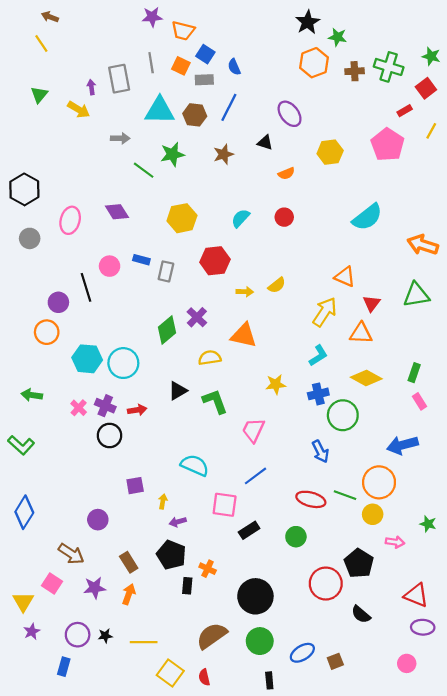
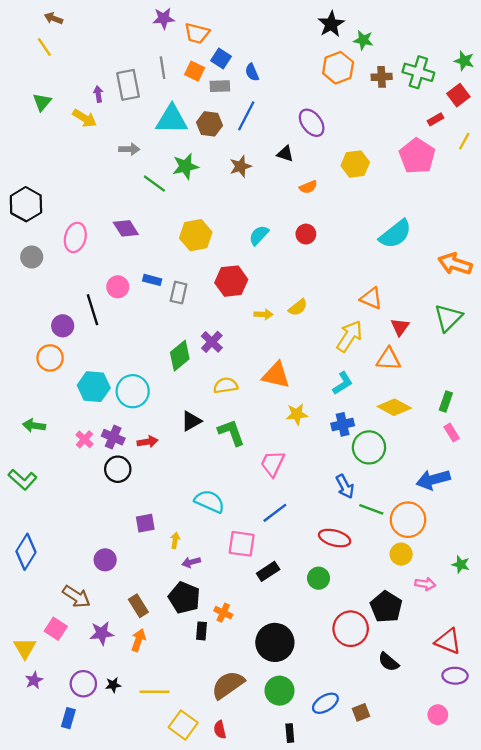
green triangle: (416, 295) -> (448, 318), turned -36
orange triangle: (244, 335) -> (276, 375), moved
green line: (345, 495) -> (371, 509), moved

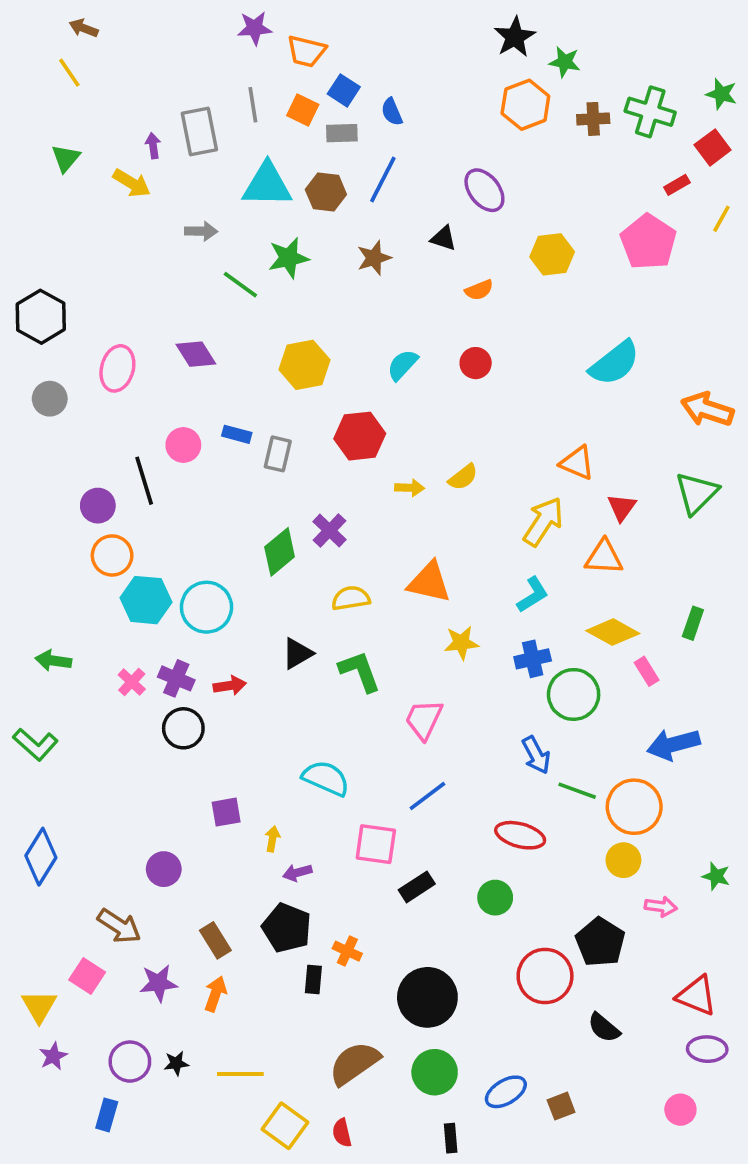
orange circle: (50, 358) -> (112, 555), moved
pink rectangle: (452, 432) -> (647, 671), moved

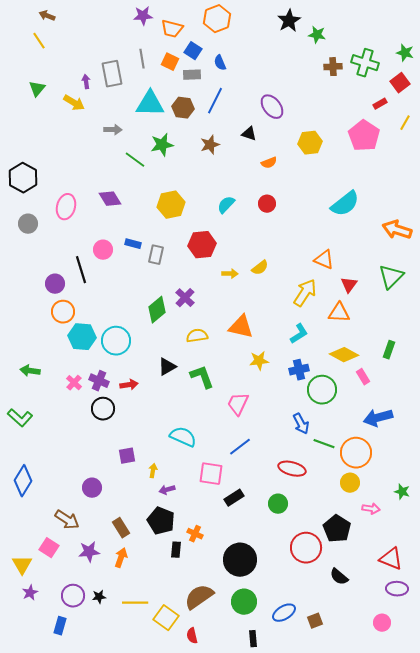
orange hexagon: (525, 105) -> (217, 19), moved
yellow square: (285, 1126) -> (166, 618), moved

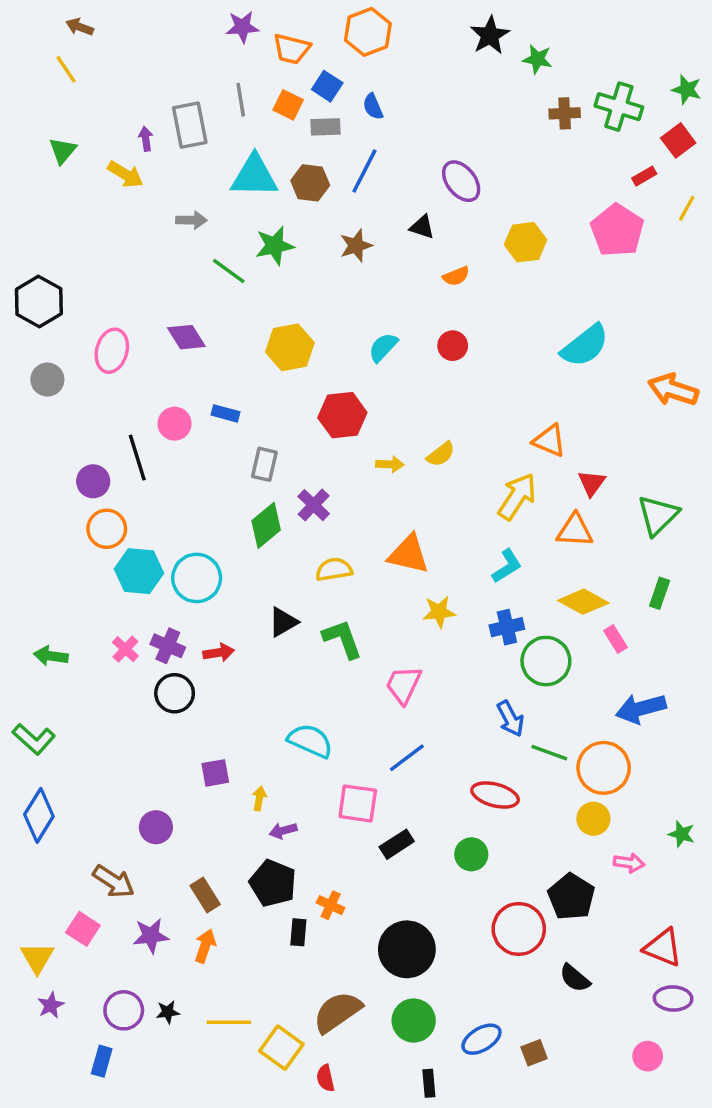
gray rectangle: (156, 255) -> (264, 464), moved
green triangle: (391, 277) -> (658, 515), moved
green arrow: (30, 371) -> (51, 656), moved
green L-shape: (20, 418) -> (34, 739), moved

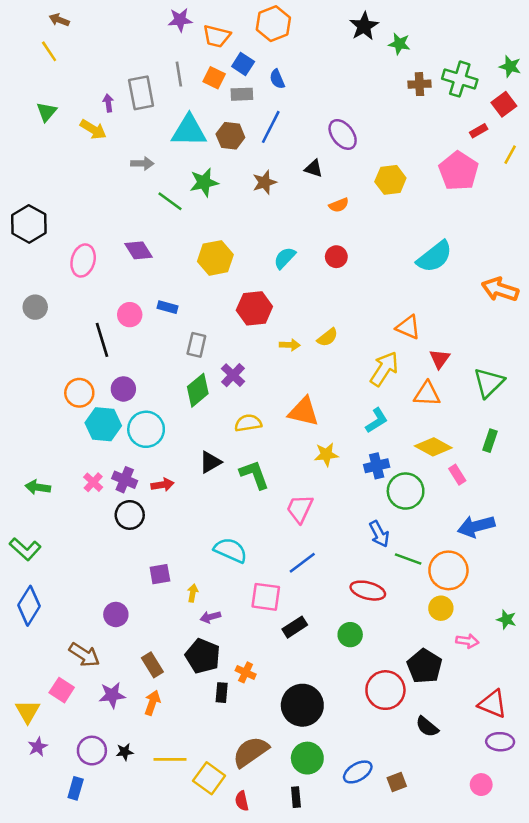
gray circle: (47, 380) -> (35, 307), moved
purple circle: (93, 481) -> (123, 389), moved
black rectangle: (429, 1083) -> (296, 797), moved

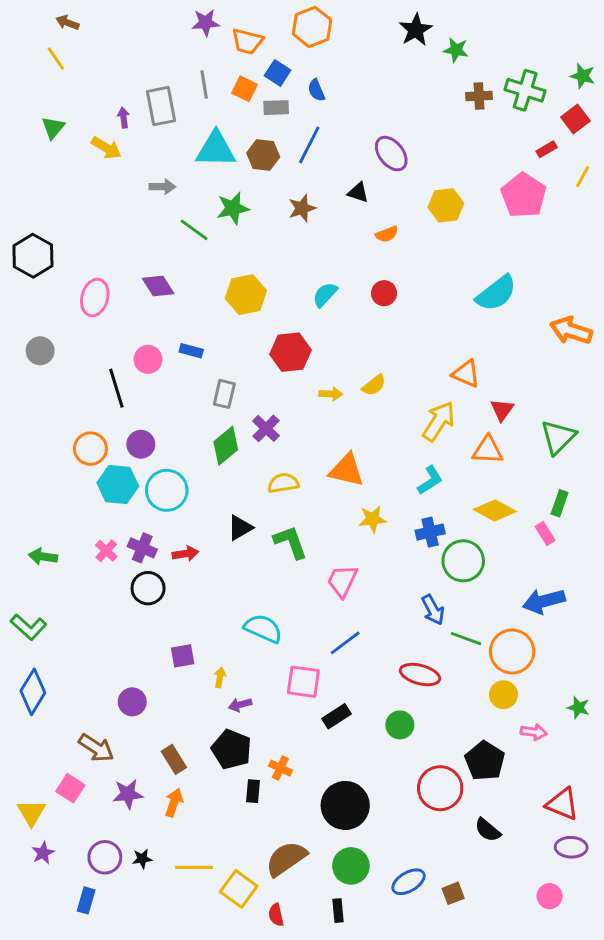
pink rectangle: (457, 475) -> (545, 533), moved

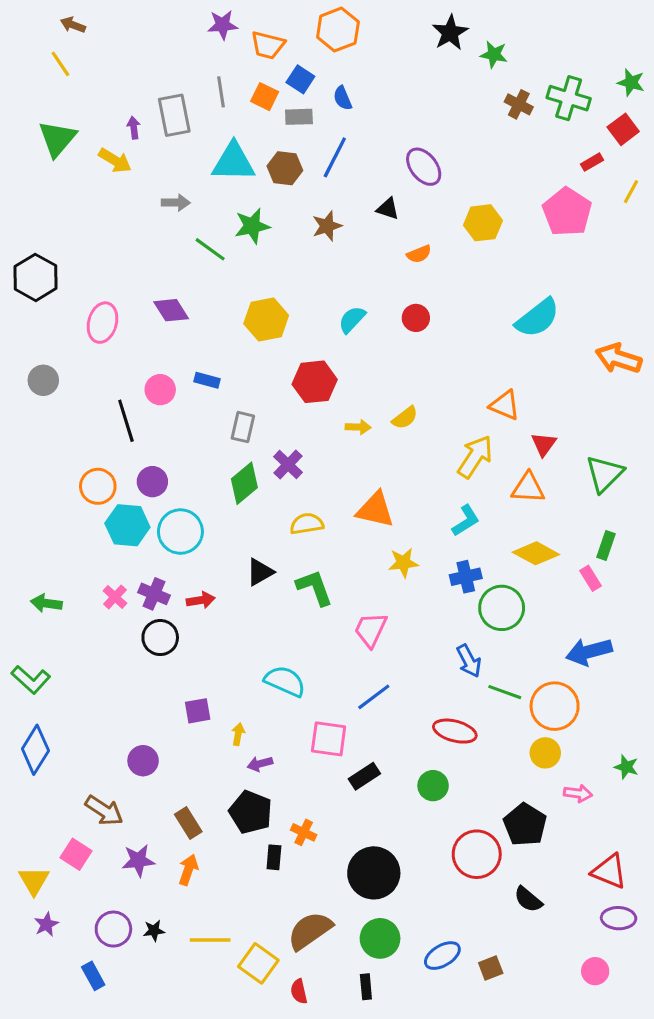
brown cross: (479, 96) -> (519, 104), turned 30
green triangle: (53, 128) -> (57, 139), size x1.5
blue rectangle: (86, 900) -> (93, 976), turned -45

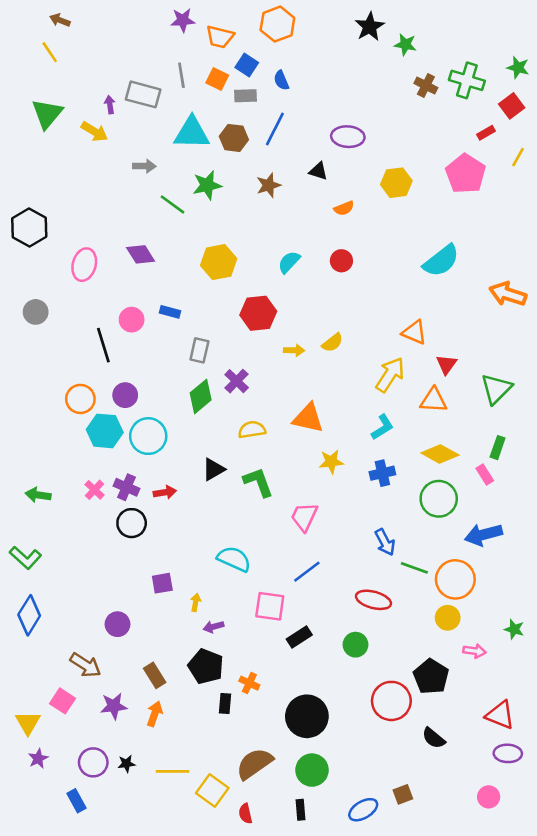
gray rectangle: (174, 115) -> (143, 94), turned -64
purple ellipse: (424, 167) -> (348, 137), turned -48
green circle: (502, 608) -> (439, 499), moved
blue ellipse: (442, 956) -> (363, 810), moved

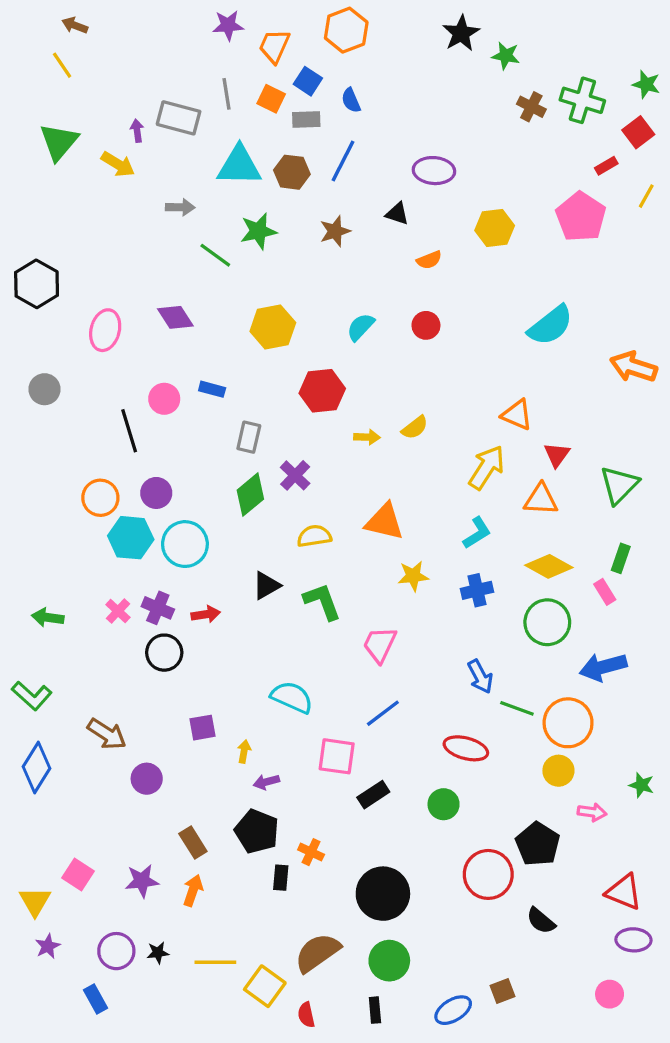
orange trapezoid: (220, 37) -> (274, 46), turned 100
brown arrow: (86, 665) -> (107, 734), moved

